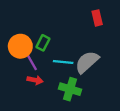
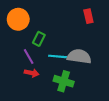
orange circle: (20, 46) -> (18, 19), moved
gray semicircle: (87, 62) -> (79, 56), turned 50

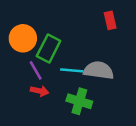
orange circle: (18, 19) -> (23, 38), moved
green rectangle: (39, 39) -> (49, 49), size x1.5

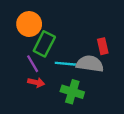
red rectangle: (110, 20) -> (103, 46), moved
orange circle: (23, 38) -> (29, 24), moved

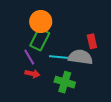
orange circle: (29, 24) -> (41, 22), moved

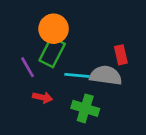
purple line: (29, 57) -> (27, 67), moved

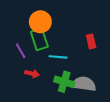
green rectangle: (52, 52) -> (39, 39), turned -45
gray semicircle: (106, 75) -> (84, 84), moved

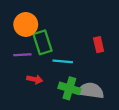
orange circle: (40, 22) -> (26, 24), moved
purple line: (21, 51) -> (22, 55), turned -63

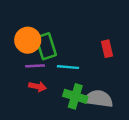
orange circle: (26, 24) -> (28, 40), moved
purple line: (22, 55) -> (35, 66), moved

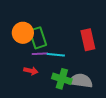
red rectangle: (107, 49) -> (88, 40), size x1.5
purple line: (35, 66) -> (40, 54), moved

